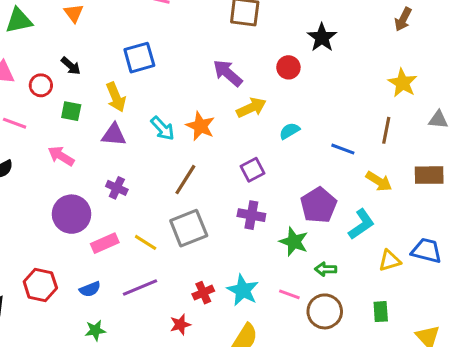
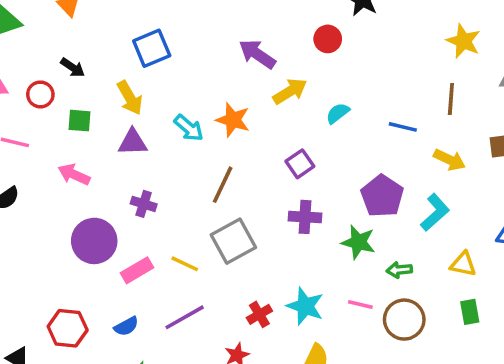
yellow triangle: (390, 261) -> (463, 264), moved, turned 35

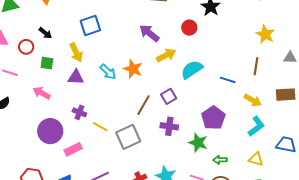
cyan semicircle: (338, 113) -> (192, 70), size x1.6
brown line: (223, 185) -> (144, 105), moved
cyan L-shape: (435, 212) -> (256, 126), moved
yellow line: (185, 264) -> (100, 127), moved

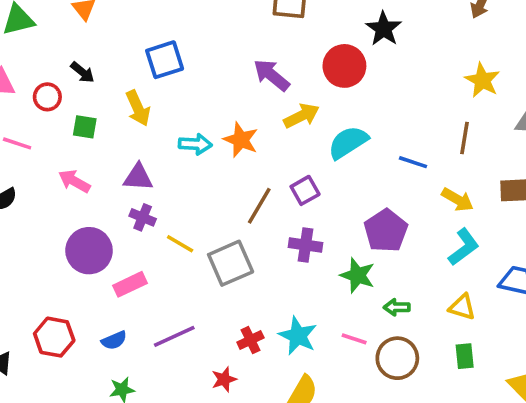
red circle: (189, 28) -> (344, 66), size x1.5
cyan arrow: (108, 72) -> (195, 144), turned -42
purple triangle: (76, 77) -> (138, 177), moved

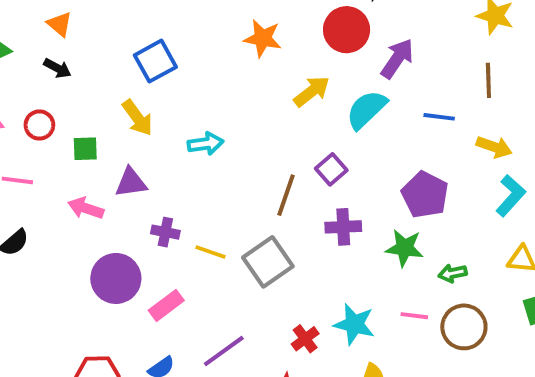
black arrow: (82, 72) -> (57, 68), moved
purple arrow: (271, 75) -> (397, 59), moved, turned 96
orange star: (241, 140) -> (263, 38), moved
purple triangle: (138, 177) -> (131, 182), moved

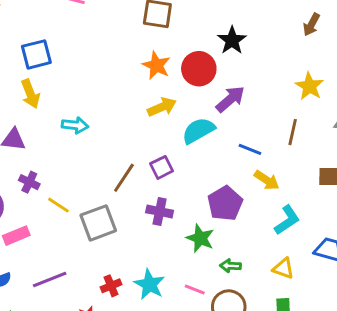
orange star: (263, 38) -> (156, 65), moved
blue square: (155, 61) -> (36, 54), moved
yellow arrow: (494, 147) -> (267, 180), moved

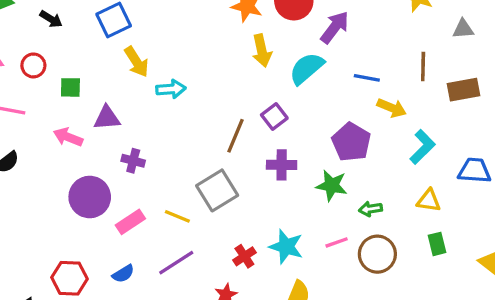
yellow arrow: (30, 94) -> (137, 62), moved
yellow arrow: (162, 107) -> (262, 51), turned 112
brown line: (293, 132) -> (423, 66), moved
yellow line: (58, 205) -> (177, 216), moved
pink line: (195, 289) -> (337, 242), turned -30

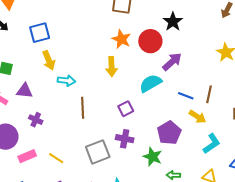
yellow arrow: (262, 51) -> (112, 67), moved
brown line: (423, 66) -> (209, 94), moved
brown line: (235, 136) -> (83, 108), moved, turned -35
gray square: (217, 190) -> (98, 152), moved

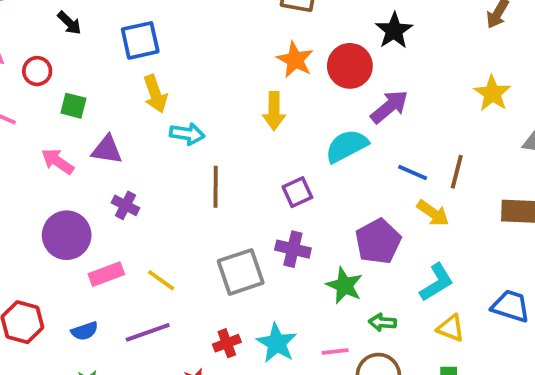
cyan L-shape: (212, 144) -> (437, 282), moved

